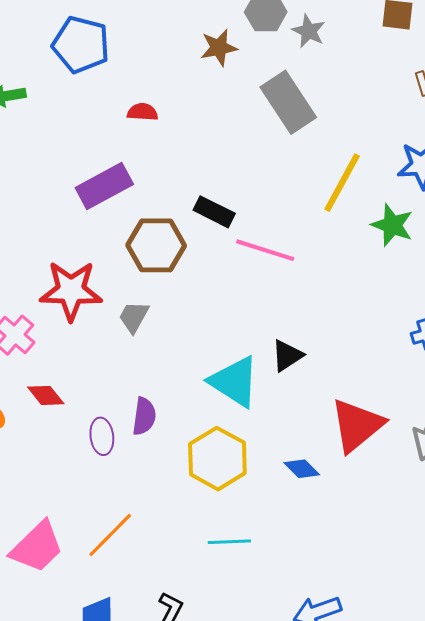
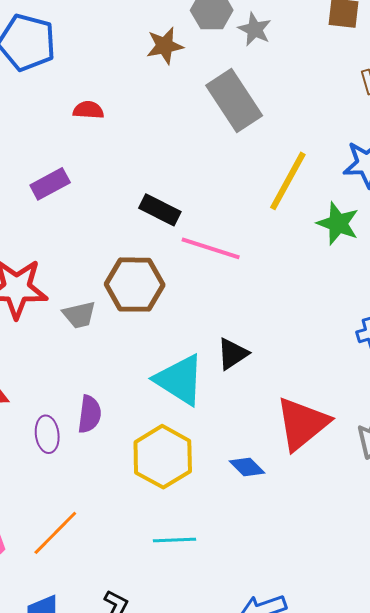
purple rectangle: (104, 186) -> (50, 184), size x0.7
brown hexagon: (156, 245) -> (135, 285), moved
gray trapezoid: (134, 317) -> (79, 315), turned -132

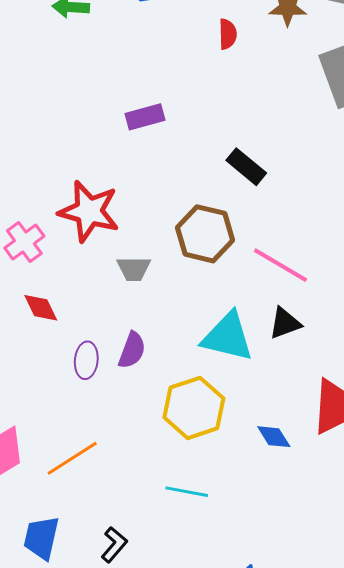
red semicircle: (88, 110) -> (228, 34), moved, turned 72
pink line: (211, 248) -> (281, 265), moved
gray trapezoid: (79, 315) -> (134, 269), moved
cyan triangle: (180, 380) -> (228, 337), turned -32

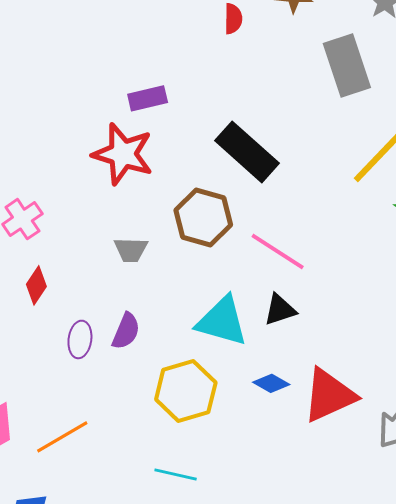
black rectangle: (246, 167) -> (247, 152), size x1.6
red star: (89, 211) -> (123, 154), moved
red diamond: (41, 308) -> (36, 285), turned 57
blue diamond: (274, 437) -> (271, 383), moved, turned -30

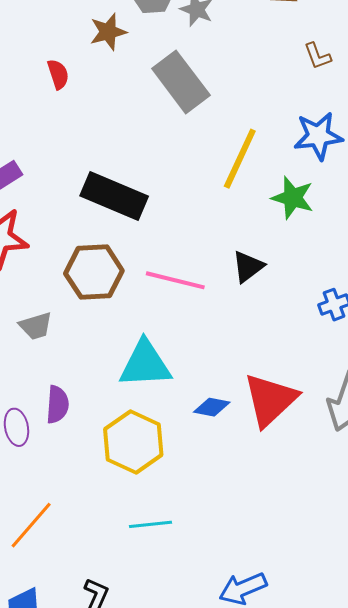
black triangle: (280, 310) -> (248, 267), moved

